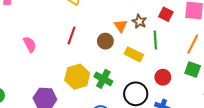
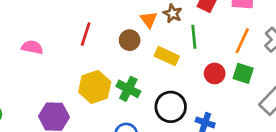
pink semicircle: (30, 44) -> (32, 47), turned -49
red circle: (163, 77) -> (215, 73), moved

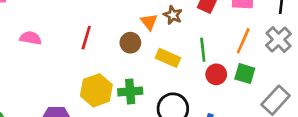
green line: (194, 37) -> (203, 50), moved
pink semicircle: (32, 47) -> (31, 38), moved
green cross: (128, 89) -> (130, 92), turned -30

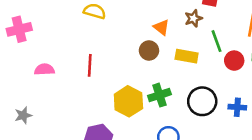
brown star: (173, 15) -> (193, 18), moved, turned -30
pink semicircle: (31, 38) -> (44, 70), moved
red line: (86, 38) -> (90, 65), moved

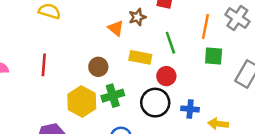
brown star: (193, 18) -> (137, 17), moved
brown circle: (149, 50) -> (98, 67), moved
red circle: (234, 61) -> (166, 76), moved

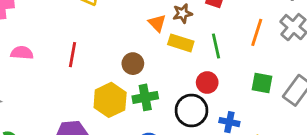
green square: (214, 56) -> (262, 83), moved
yellow rectangle: (140, 57) -> (181, 43), moved

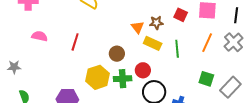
red circle: (207, 83) -> (143, 70), moved

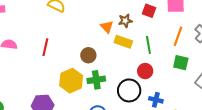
red circle: (143, 70) -> (145, 71), moved
green square: (206, 79) -> (181, 63), moved

